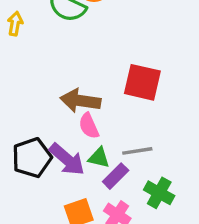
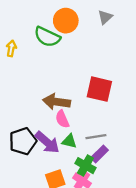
purple rectangle: (116, 176) -> (99, 154), moved
green cross: (159, 193) -> (85, 166), moved

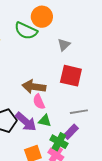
gray triangle: (105, 17) -> (64, 45), moved
gray line: (96, 137) -> (79, 112), moved

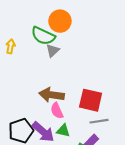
gray triangle: (64, 45) -> (53, 51), moved
red square: (71, 76) -> (91, 100), moved

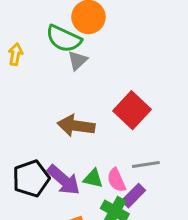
red square: (91, 100) -> (132, 110), moved, turned 30
pink semicircle: (57, 111) -> (116, 180), moved

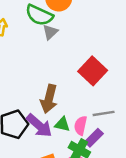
brown arrow: (76, 126) -> (49, 99), moved, turned -84
pink semicircle: (116, 180) -> (81, 126), turned 36

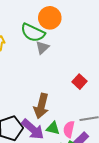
red square: (93, 71) -> (80, 82), size x0.6

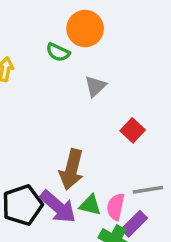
green semicircle: (33, 33) -> (58, 52), size x0.6
gray triangle: (42, 48) -> (95, 86), moved

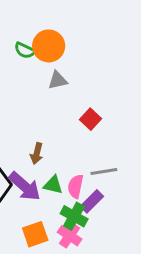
orange circle: (85, 29) -> (49, 46), moved
gray triangle: (95, 86) -> (58, 80), turned 30
brown arrow: (72, 169) -> (37, 154), size x0.6

